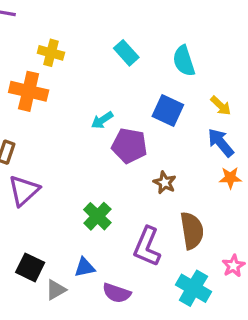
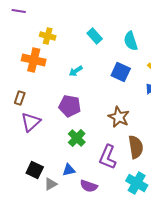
cyan arrow: (102, 120) -> (76, 71), moved
purple pentagon: (129, 146) -> (70, 106), moved
brown star: (165, 183) -> (119, 117), size x1.5

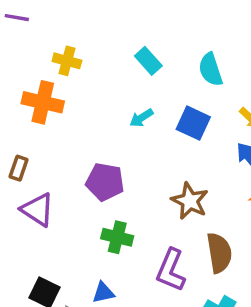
cyan arrow: (76, 71) -> (141, 118), moved
purple triangle: (31, 122) -> (38, 210), turned -45
green cross: (77, 138) -> (117, 237), turned -30

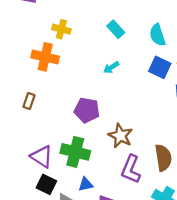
blue square: (193, 123) -> (160, 67), moved
brown star: (190, 201) -> (120, 136), moved
purple triangle: (38, 210) -> (42, 157), moved
green cross: (117, 237) -> (75, 152), moved, size x1.4

